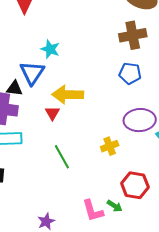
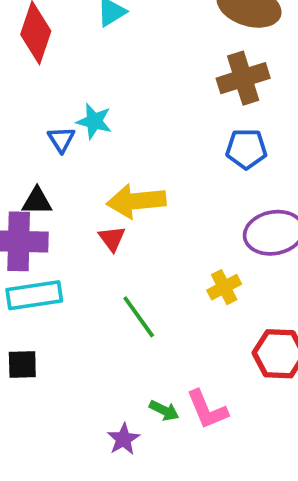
blue triangle: (32, 73) -> (61, 139), moved, size x0.6
green arrow: (115, 206) -> (164, 410), moved

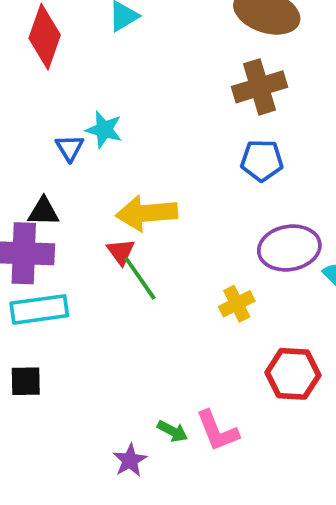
green line: (139, 317) -> (140, 278), moved

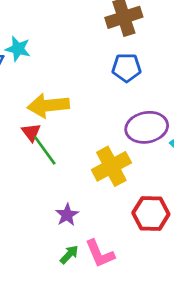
yellow cross: (237, 304) -> (111, 166), size x1.6
green arrow: (173, 431) -> (69, 255), turned -72
purple star: (130, 460) -> (67, 215), moved

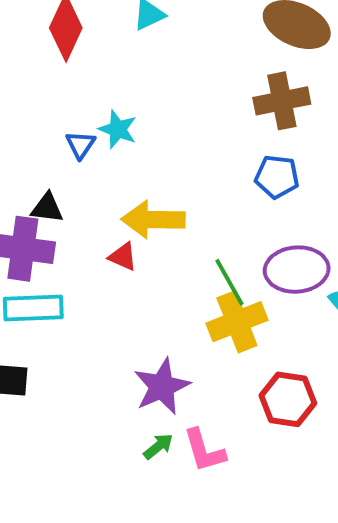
red triangle: (31, 132) -> (123, 257), turned -36
green line: (45, 150) -> (229, 282), moved
purple star: (67, 215) -> (162, 386), size x1.6

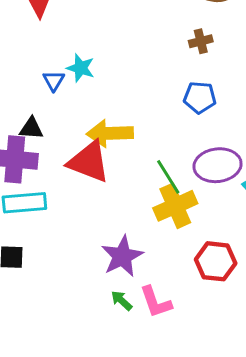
brown cross: (282, 101) -> (201, 41), size x0.6
red triangle: (123, 257) -> (89, 162), size x2.0
green arrow: (158, 446) -> (122, 301), turned -95

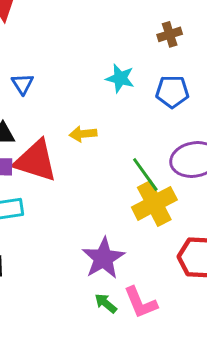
cyan star: (81, 68) -> (120, 78), moved
yellow arrow: (110, 133) -> (83, 134), size x0.6
red triangle: (89, 162) -> (36, 161), moved

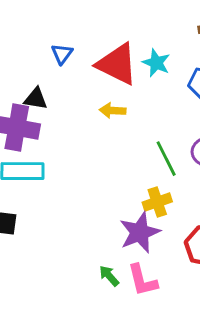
red triangle: (36, 161) -> (117, 64), moved
yellow cross: (154, 203) -> (157, 202), moved, size x0.7
purple star: (103, 258) -> (140, 232), moved

